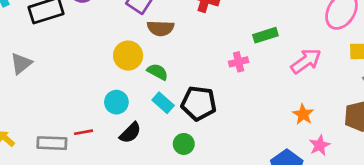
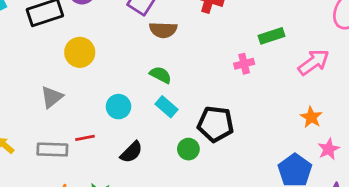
yellow circle: (128, 56) -> (80, 52), moved
gray triangle: (21, 63) -> (52, 97), moved
black pentagon: (199, 103) -> (216, 124), moved
black semicircle: (130, 133) -> (131, 152), moved

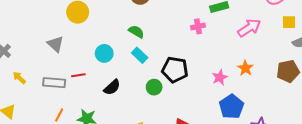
gray triangle: (52, 97) -> (55, 44), turned -42
pink star: (329, 149) -> (220, 77), moved

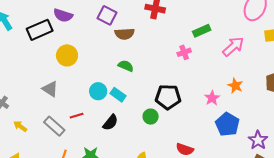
cyan rectangle: (140, 55) -> (118, 95), moved
gray rectangle: (54, 83) -> (54, 126), turned 45

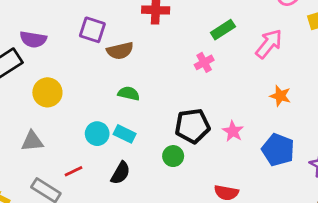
gray triangle: (50, 89) -> (32, 141), turned -30
pink star: (212, 98) -> (233, 131), moved

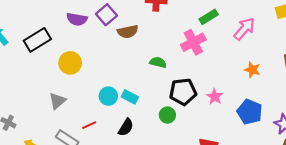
purple square: (92, 30) -> (106, 15), turned 30
purple semicircle: (33, 39) -> (77, 19), moved
pink cross: (204, 62) -> (193, 42), size x1.6
green semicircle: (129, 93) -> (158, 62), moved
gray triangle: (32, 141) -> (57, 101), turned -36

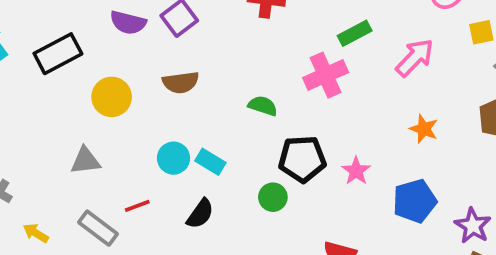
brown semicircle: (128, 32) -> (181, 82), moved
gray triangle: (57, 101) -> (85, 161), turned 30
blue pentagon: (250, 112) -> (415, 201), turned 30

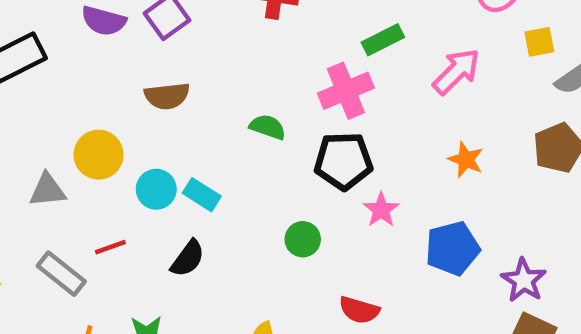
yellow circle: (112, 97) -> (99, 155), moved
black pentagon: (302, 159) -> (343, 161), moved
green circle: (273, 197) -> (303, 239), moved

